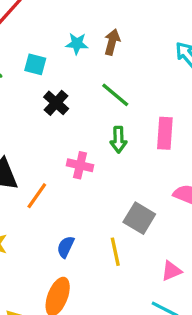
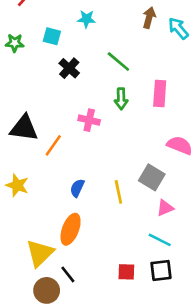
brown arrow: (112, 42) -> (149, 18), moved
gray square: (139, 218) -> (152, 177), moved

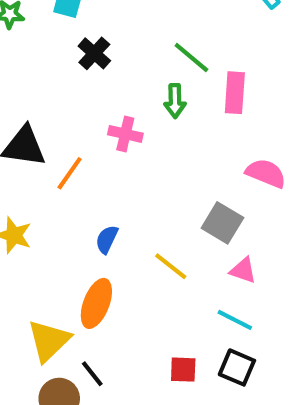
green line: (118, 62) -> (191, 58), moved
yellow line: (118, 192) -> (171, 266), moved, turned -40
pink triangle: (165, 208) -> (243, 270), turned 42
black square: (161, 270) -> (237, 367), turned 30

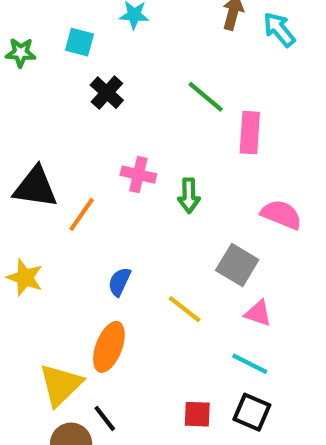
green arrow: (175, 101) -> (189, 196), moved

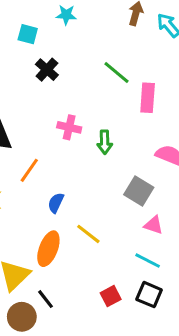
orange line: (82, 215) -> (29, 170), moved
yellow line: (185, 309) -> (88, 234), moved
red square: (197, 414) -> (111, 296), turned -30

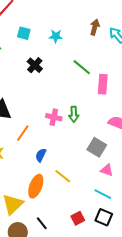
cyan star: (66, 15) -> (56, 36), moved
cyan square: (28, 34) -> (24, 33), moved
pink cross: (69, 127) -> (54, 117), moved
black line: (45, 299) -> (42, 223), moved

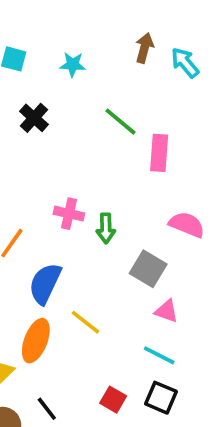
green arrow: (74, 114) -> (106, 228), moved
blue semicircle: (41, 155) -> (45, 284), size x1.6
red square: (78, 218) -> (113, 400), turned -32

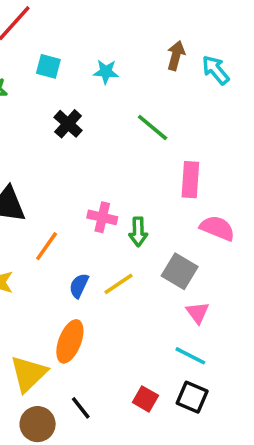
pink rectangle: (159, 153) -> (190, 180), moved
blue semicircle: (45, 284) -> (79, 286), size x0.6
pink triangle: (167, 311) -> (198, 313), turned 35
yellow line: (86, 322) -> (118, 284), moved, turned -72

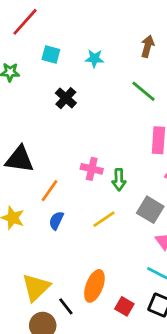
green line: (153, 127) -> (143, 91), moved
blue semicircle: (79, 286) -> (56, 221), moved
orange ellipse: (70, 341) -> (94, 286), moved
black line: (81, 408) -> (66, 306), moved

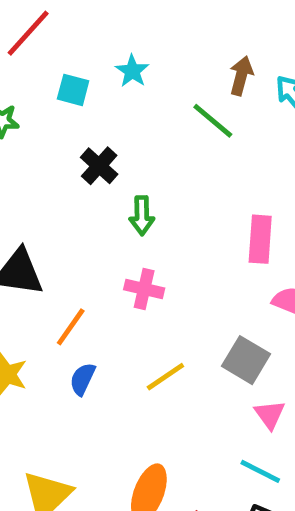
cyan star: (94, 59) -> (132, 71), moved, turned 30
green line: (143, 91) -> (213, 121), moved
green arrow: (119, 180) -> (142, 216), moved

